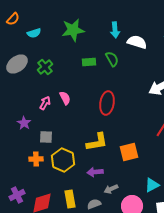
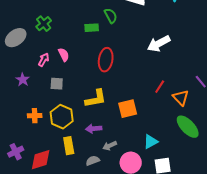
green rectangle: (89, 62) -> (92, 28), moved
gray ellipse: (17, 64) -> (16, 38), moved
gray square: (46, 137) -> (57, 84), moved
yellow rectangle: (70, 199) -> (69, 146), moved

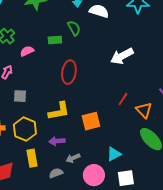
pink semicircle: (64, 55) -> (27, 51), moved, turned -88

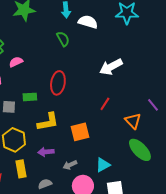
green rectangle: (55, 40) -> (30, 97), moved
red line: (123, 99) -> (105, 104), moved
gray arrow: (73, 158) -> (70, 165), moved

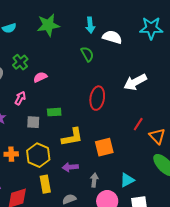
red ellipse: (58, 83) -> (97, 98), moved
red line: (105, 104) -> (138, 124), moved
gray arrow: (70, 165) -> (94, 180), turned 120

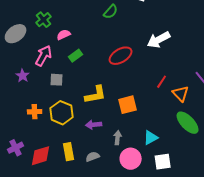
green semicircle: (87, 54) -> (111, 12), turned 70
pink arrow: (20, 98) -> (44, 56), size x1.5
red ellipse: (97, 98) -> (121, 56), turned 50
green rectangle: (54, 112) -> (76, 56), moved, turned -32
yellow rectangle: (45, 184) -> (69, 152), moved

